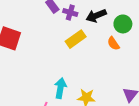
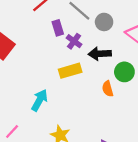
cyan arrow: (60, 88) -> (39, 100), moved

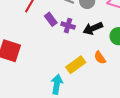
yellow rectangle: (70, 71) -> (76, 65), moved
orange semicircle: (108, 89) -> (100, 58), moved

